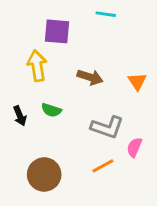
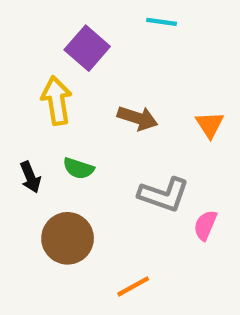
purple square: (57, 31) -> (87, 48), turned 36
orange line: (103, 166) -> (133, 286), moved
brown circle: (44, 174) -> (68, 238), moved

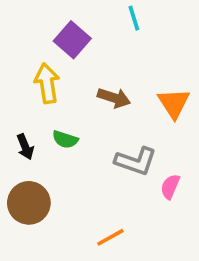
cyan line: (162, 22) -> (134, 18), turned 65
orange triangle: (210, 125) -> (174, 103), size x1.4
brown circle: (68, 238) -> (29, 203), moved

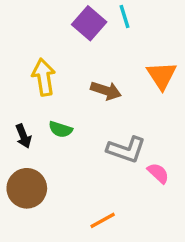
purple square: (72, 40) -> (89, 23), moved
orange triangle: (174, 103) -> (162, 75), moved
pink semicircle: (170, 187) -> (158, 173), turned 110

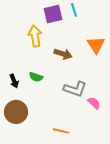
purple square: (89, 23) -> (53, 14), turned 36
yellow arrow: (44, 77) -> (35, 36), moved
orange line: (103, 220) -> (61, 131), turned 42

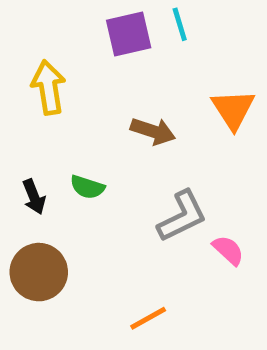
yellow arrow: (35, 36) -> (48, 87), moved
gray L-shape: (75, 89) -> (182, 216), turned -45
orange line: (61, 131) -> (148, 318), turned -42

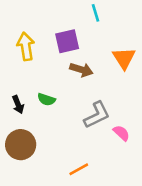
purple square: (129, 34) -> (67, 41), moved

